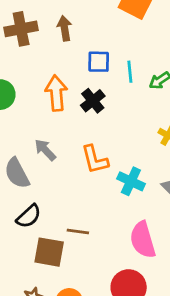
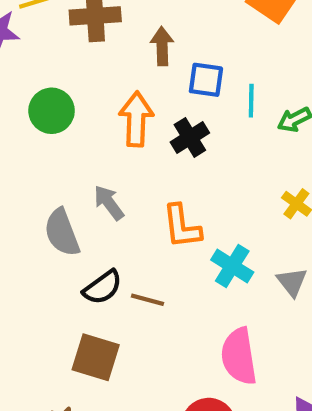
brown arrow: (65, 28) -> (162, 46), moved
black semicircle: (29, 216) -> (103, 287), moved
brown line: (78, 231) -> (148, 300), moved

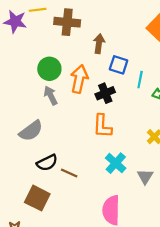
green circle: (52, 111) -> (49, 69), moved
gray arrow: (109, 203) -> (51, 96), moved
orange L-shape: (182, 226) -> (102, 126), moved
gray semicircle: (62, 232) -> (31, 131), turned -115

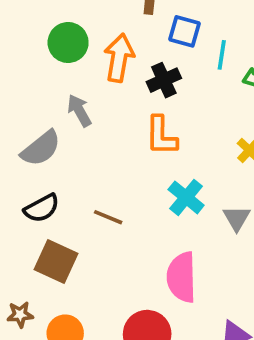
gray arrow: (51, 96) -> (79, 111), moved
black semicircle: (47, 163) -> (42, 208), moved

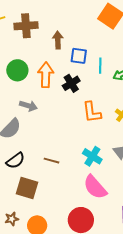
gray arrow: (79, 111) -> (28, 106), turned 144
orange L-shape: (161, 136) -> (92, 112), moved
cyan cross: (186, 197) -> (92, 156), moved
pink semicircle: (182, 277) -> (95, 187), turned -32

